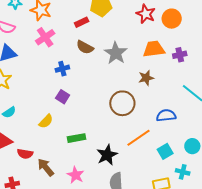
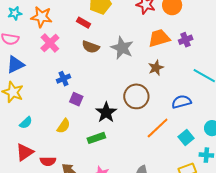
red rectangle: (82, 22) -> (84, 23), turned 64
blue cross: (62, 69) -> (64, 79), moved
black star: (107, 155) -> (106, 112), moved

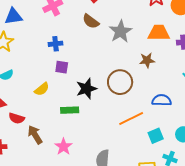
purple square: (76, 99) -> (62, 67), turned -32

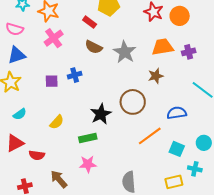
blue cross: (56, 44) -> (75, 75), moved
purple square: (62, 67) -> (52, 81), moved
brown arrow: (35, 135) -> (59, 179), moved
cyan square: (156, 136) -> (177, 149), turned -35
pink star: (63, 147) -> (88, 164), moved, turned -30

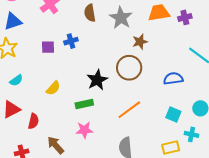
brown semicircle: (94, 47) -> (90, 13), turned 54
brown star: (156, 76) -> (140, 42), moved
orange line: (150, 136) -> (129, 110), moved
red semicircle: (37, 155) -> (33, 121), turned -84

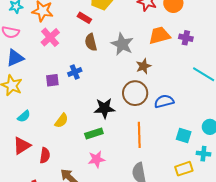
purple cross: (185, 17) -> (186, 38), turned 32
blue semicircle: (173, 79) -> (164, 101), moved
black star: (97, 80) -> (104, 108), turned 30
orange line: (129, 110) -> (139, 135), turned -50

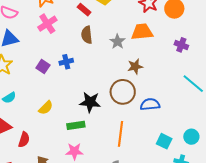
orange trapezoid: (160, 35) -> (142, 32), moved
gray star: (122, 44) -> (117, 42), size x0.7
purple square: (52, 80) -> (43, 67), turned 32

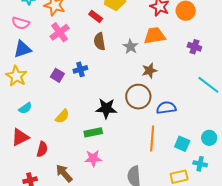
orange line: (120, 134) -> (152, 139), moved

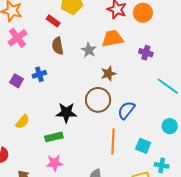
purple cross: (194, 47) -> (146, 53), moved
blue semicircle: (166, 108) -> (126, 110), turned -42
cyan circle: (209, 138) -> (170, 126), moved

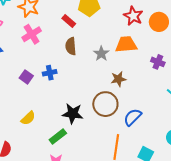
green rectangle: (54, 137) -> (58, 136), turned -30

